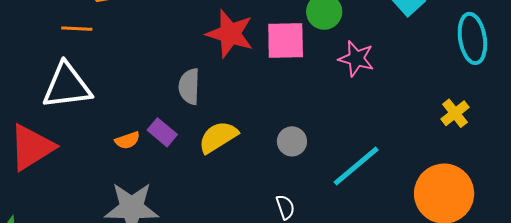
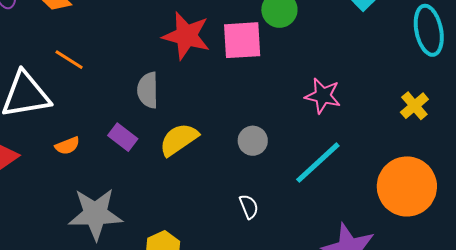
orange line: (77, 29) -> (69, 60), moved, turned 32
pink star: (356, 59) -> (323, 96), moved
orange semicircle: (127, 140) -> (67, 146), moved

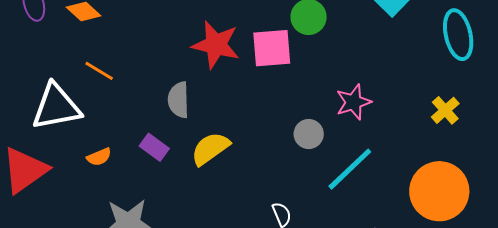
pink star: (323, 96) -> (353, 102), turned -30
gray circle: (253, 141) -> (309, 134), moved

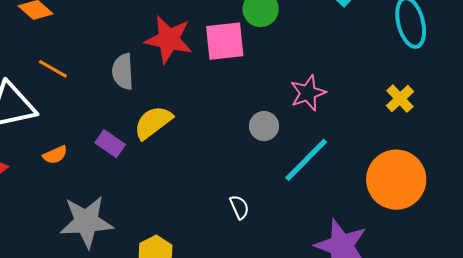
gray semicircle: (178, 100) -> (123, 72), moved
yellow semicircle: (210, 149) -> (153, 122), moved

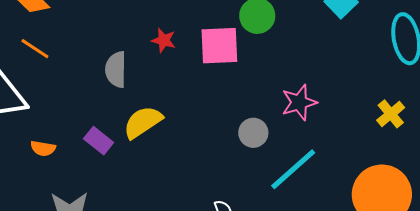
red star: (169, 39) -> (164, 40), size x0.5
orange line: (53, 69) -> (35, 49), moved
orange semicircle: (55, 155) -> (43, 148), turned 30

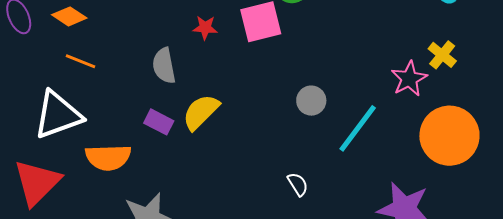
pink star: (299, 102) -> (409, 79), moved
purple rectangle: (99, 141) -> (159, 122), moved
orange semicircle: (43, 148) -> (108, 157), size x1.8

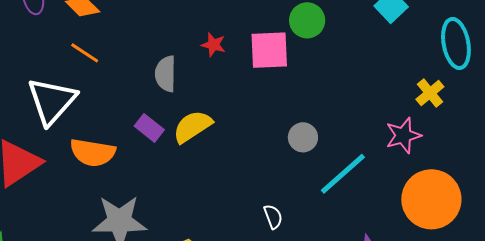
yellow cross: (442, 55) -> (430, 93), moved
white triangle: (58, 115) -> (52, 101), turned -40

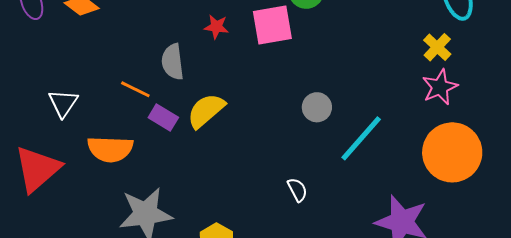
orange line: (85, 53) -> (135, 89), moved
white triangle: (52, 101) -> (63, 103), size x0.6
pink star: (403, 135) -> (440, 87), moved

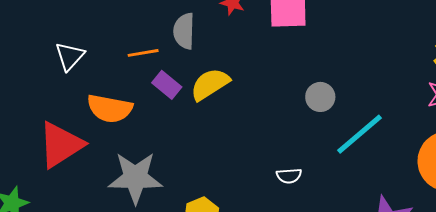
orange line: (135, 89) -> (143, 53), turned -44
red triangle: (37, 169) -> (61, 145), moved
white semicircle: (297, 190) -> (289, 176), turned 105

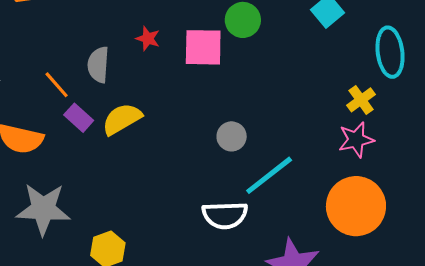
orange line: (143, 53) -> (57, 85), turned 56
white semicircle: (289, 176) -> (225, 215), moved, size x1.8

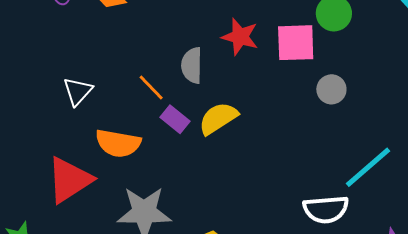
red star: (148, 39) -> (240, 37), size x1.5
gray circle: (232, 136) -> (331, 89), moved

